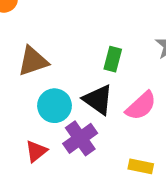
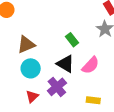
green rectangle: (113, 59) -> (72, 40), turned -48
cyan circle: (54, 106) -> (31, 68), moved

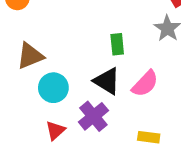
green rectangle: (72, 40) -> (117, 44), turned 32
brown triangle: (26, 45) -> (30, 56), moved

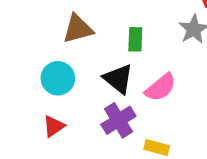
brown triangle: (30, 56) -> (78, 29), moved
purple cross: (93, 116) -> (118, 120), moved

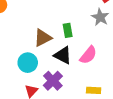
brown triangle: (78, 29) -> (43, 38), moved
purple cross: (118, 120) -> (53, 81), moved

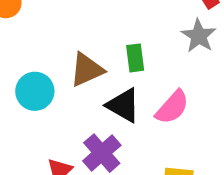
cyan circle: (28, 63) -> (35, 91), moved

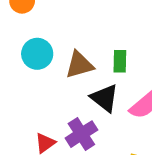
cyan circle: (35, 91) -> (37, 54), moved

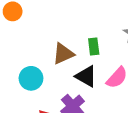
cyan circle: (37, 54) -> (31, 78), moved

